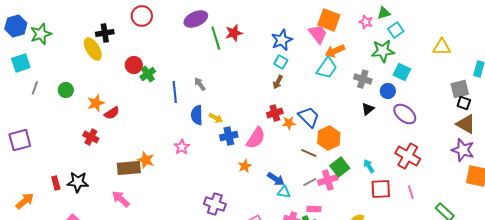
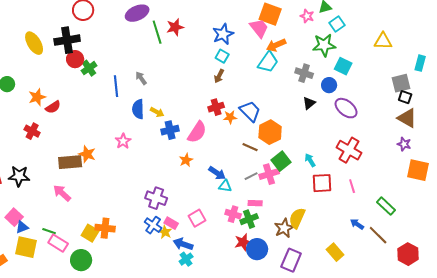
black cross: (105, 33) -> (67, 40), moved, size x1.4
purple star: (463, 150) -> (404, 144), size x0.6

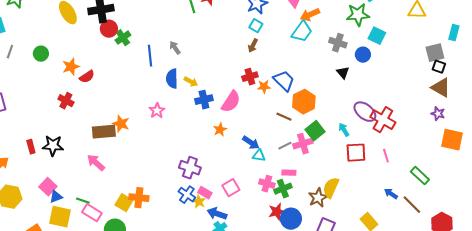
black triangle: (309, 103) -> (343, 73), turned -32
purple ellipse: (346, 108) -> (365, 112), moved

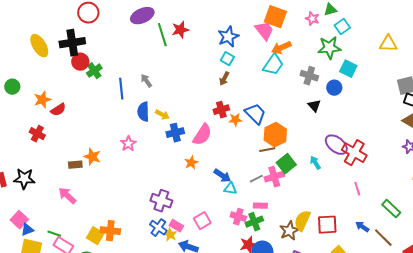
brown line: (284, 117) -> (267, 150), moved, turned -35
brown rectangle: (104, 132) -> (75, 165), size x0.6
red square: (356, 153) -> (327, 225), moved

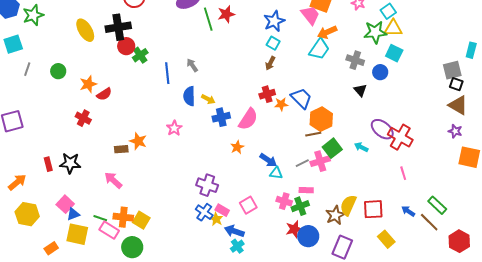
yellow triangle: (388, 44) -> (393, 28), moved
cyan arrow: (315, 163) -> (361, 147), turned -32
green rectangle: (391, 209) -> (437, 205), moved
orange cross: (110, 231) -> (123, 217), moved

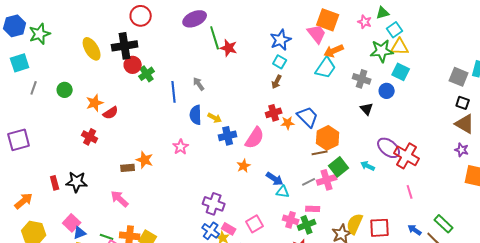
red star: (226, 14) -> (229, 48), moved, turned 30
gray square: (452, 70) -> (459, 77), moved, turned 36

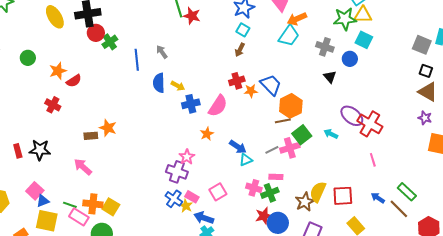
pink star: (181, 147) -> (187, 157), moved
cyan triangle: (283, 192) -> (246, 160), turned -32

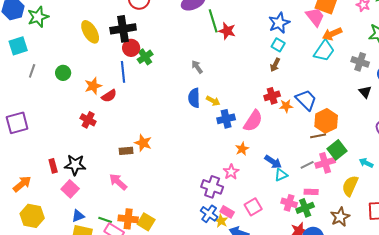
blue line: (137, 60) -> (123, 72), moved
cyan arrow: (331, 134) -> (366, 163), moved
pink star: (187, 157) -> (231, 172), moved
pink square: (35, 191) -> (70, 189), moved
yellow semicircle: (318, 192) -> (350, 186), moved

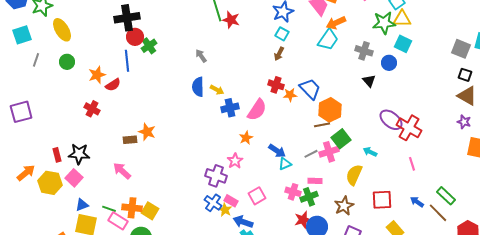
yellow ellipse: (90, 32) -> (62, 30), moved
red cross: (272, 96) -> (276, 85), turned 35
yellow hexagon: (32, 216) -> (50, 183), moved

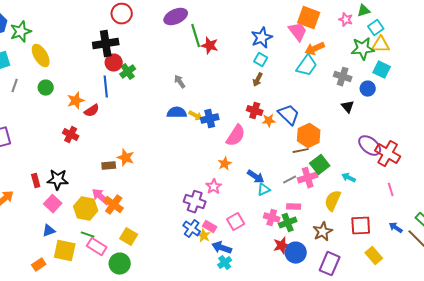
blue semicircle: (198, 87) -> (177, 113), turned 90
blue cross: (230, 108) -> (210, 119), moved
yellow hexagon: (50, 183) -> (86, 209), moved
blue triangle: (82, 205) -> (49, 231), moved
orange cross: (132, 208) -> (114, 205), moved, turned 30

